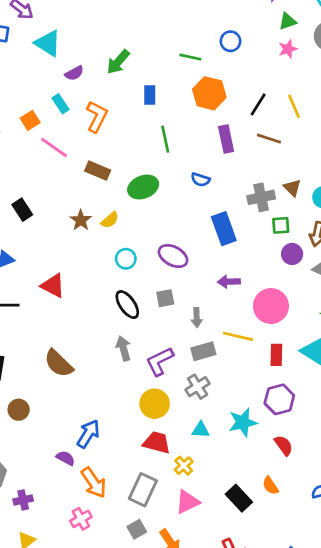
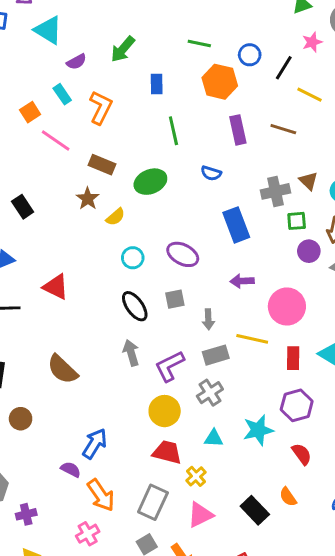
blue circle: (231, 41) -> (250, 55), moved
pink star: (288, 49) -> (312, 42), moved
black line: (258, 104) -> (284, 68), moved
yellow line: (294, 106) -> (309, 95), turned -40
brown star: (81, 220) -> (88, 199), moved

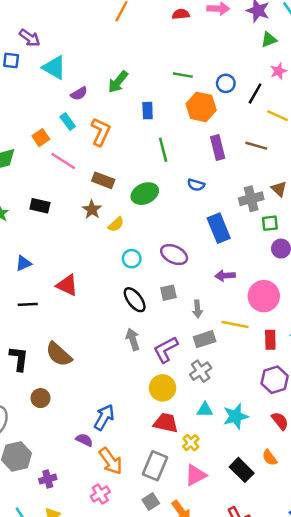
black rectangle: (23, 207) -> (40, 206), moved, turned -42
brown semicircle: (62, 369) -> (59, 354), moved
cyan star: (258, 430) -> (236, 416), moved

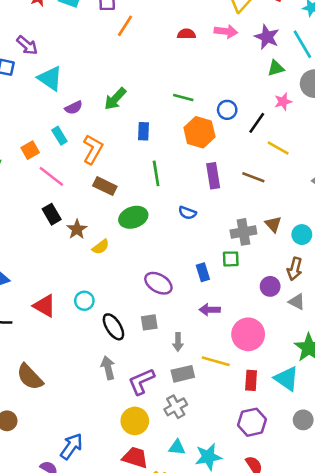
brown rectangle: (103, 180) -> (105, 186), moved
black rectangle: (40, 206) -> (52, 214), moved, turned 42
green square: (270, 223) -> (231, 259), moved
blue rectangle: (219, 228) -> (203, 272), moved, size x0.6
cyan circle: (132, 259) -> (84, 301), moved

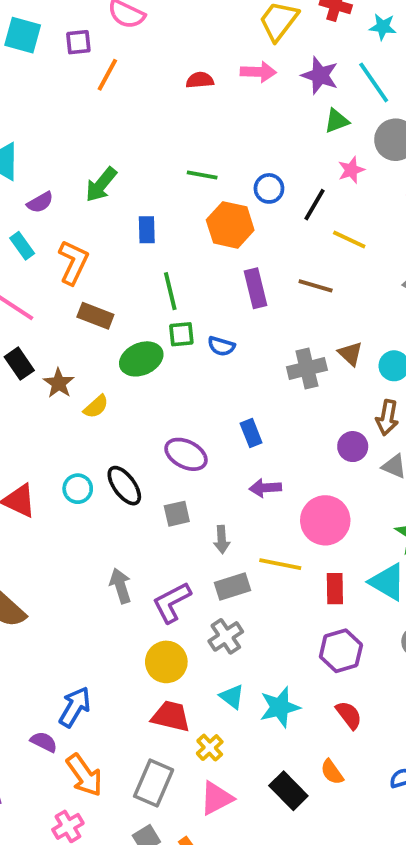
green square: (231, 259) -> (181, 334), moved
black ellipse: (113, 327) -> (124, 486), moved
cyan triangle: (177, 447) -> (232, 697), turned 36

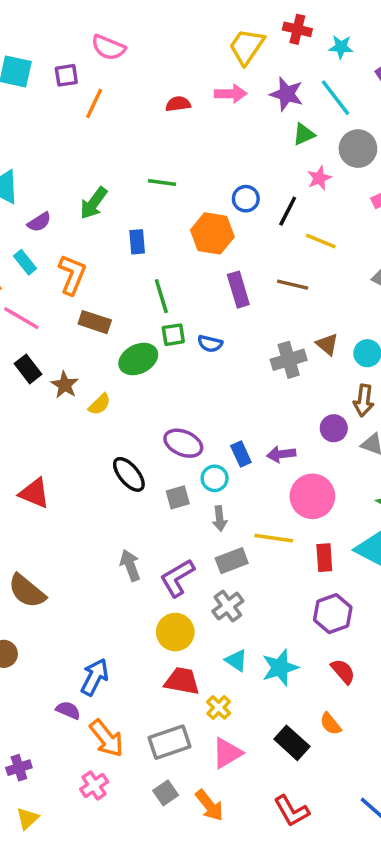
green line: (202, 175) -> (162, 182), moved
blue rectangle: (251, 433) -> (241, 454), moved
purple arrow: (265, 488) -> (281, 454), moved
cyan circle: (78, 489) -> (215, 478), moved
gray rectangle: (154, 783) -> (169, 742), turned 51

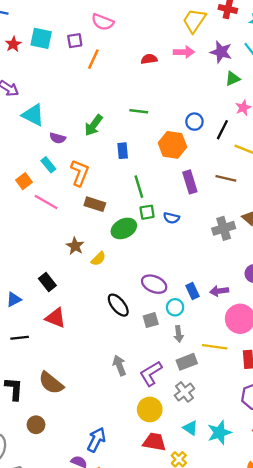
purple semicircle: (39, 222) -> (58, 138), turned 49
black rectangle: (28, 369) -> (47, 282), moved

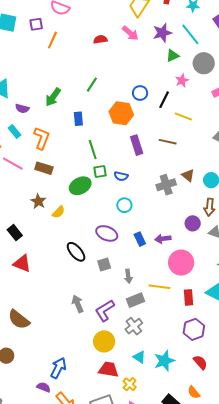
pink arrow: (184, 52) -> (130, 33), turned 42
purple star: (221, 52) -> (162, 33), turned -30
green line: (139, 111) -> (92, 85), turned -63
brown rectangle: (95, 204) -> (44, 168), moved
cyan circle: (175, 307) -> (124, 205), moved

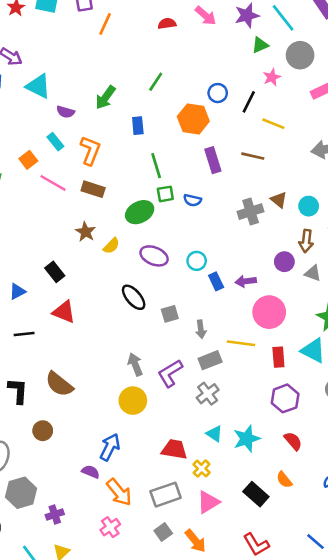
cyan circle: (124, 205) -> (197, 261), moved
purple ellipse: (107, 233) -> (154, 256), moved
yellow circle: (104, 341) -> (133, 401), moved

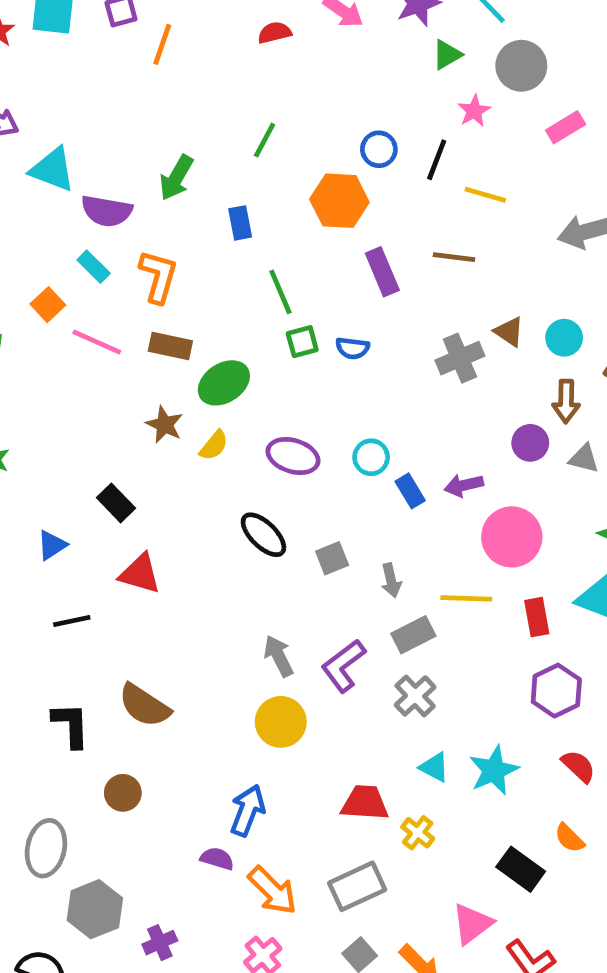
purple semicircle: (66, 112) -> (107, 211), size x1.5
green ellipse: (140, 212) -> (224, 383), moved
pink triangle: (208, 502) -> (472, 924), moved

